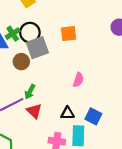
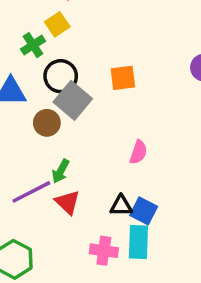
green cross: (13, 34) -> (33, 45), moved
gray square: (37, 48) -> (73, 100), turned -30
blue square: (93, 116) -> (144, 211), moved

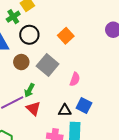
orange square: (123, 78) -> (66, 36), turned -35
gray square: (73, 100) -> (48, 65), moved
blue square: (144, 211) -> (84, 105), moved

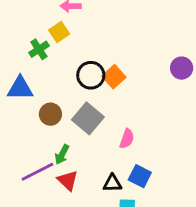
black circle: (29, 35) -> (91, 75), moved

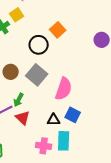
orange square: (114, 77) -> (58, 30), moved
pink semicircle: (127, 139) -> (64, 89), size x1.6

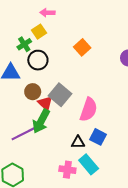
black circle: (39, 45) -> (38, 60), moved
green arrow: (19, 100) -> (41, 121), size x1.6
red triangle: (23, 118) -> (45, 103), moved
cyan rectangle: (64, 141) -> (89, 164), turned -42

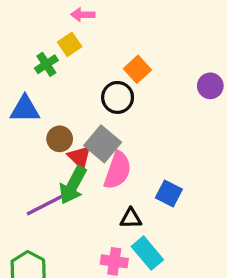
black circle: (38, 60) -> (118, 97), moved
pink semicircle: (89, 110) -> (118, 170), moved
blue square: (98, 137) -> (169, 193), moved

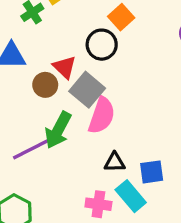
red triangle: (79, 157) -> (65, 67), moved
blue square: (169, 193) -> (152, 172), moved, turned -35

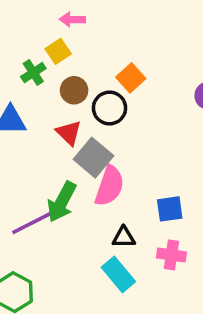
brown circle: (45, 85) -> (74, 90), moved
blue square: (152, 172) -> (170, 209), moved
cyan rectangle: (131, 196) -> (118, 274), moved
pink cross: (98, 204) -> (171, 255), moved

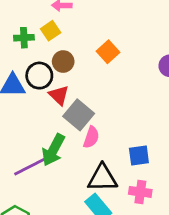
green cross: (33, 73) -> (24, 38), moved, turned 30
black circle: (110, 108) -> (39, 76), moved
pink semicircle: (110, 186) -> (91, 137), size x0.7
black triangle: (124, 237) -> (102, 178), size x1.6

